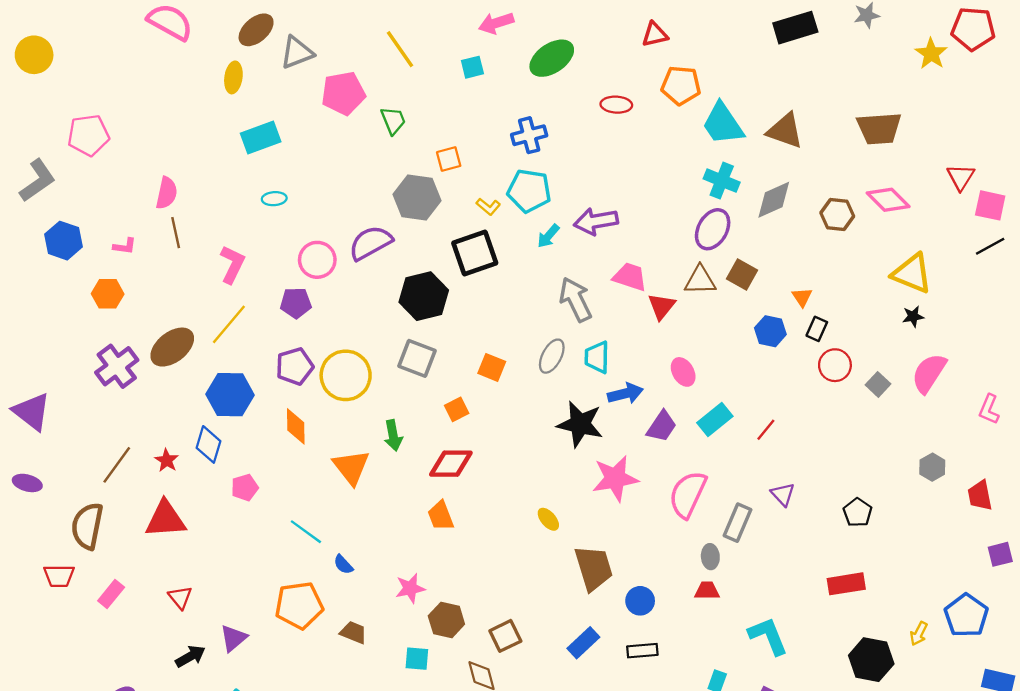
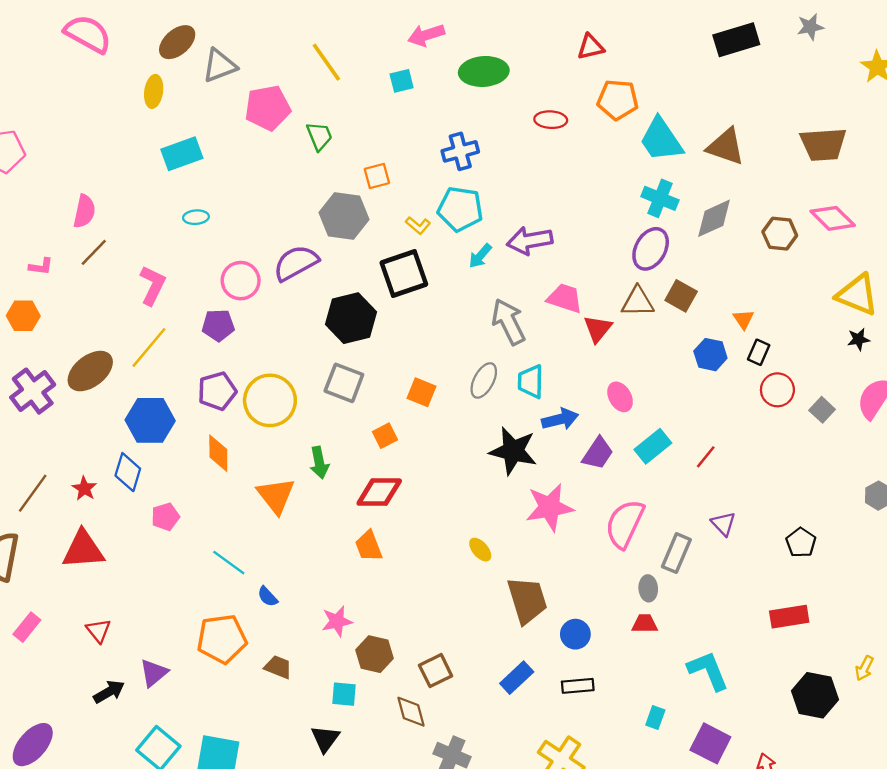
green ellipse: (552, 58) -> (484, 71), turned 30
brown line: (176, 233) -> (94, 252), turned 56

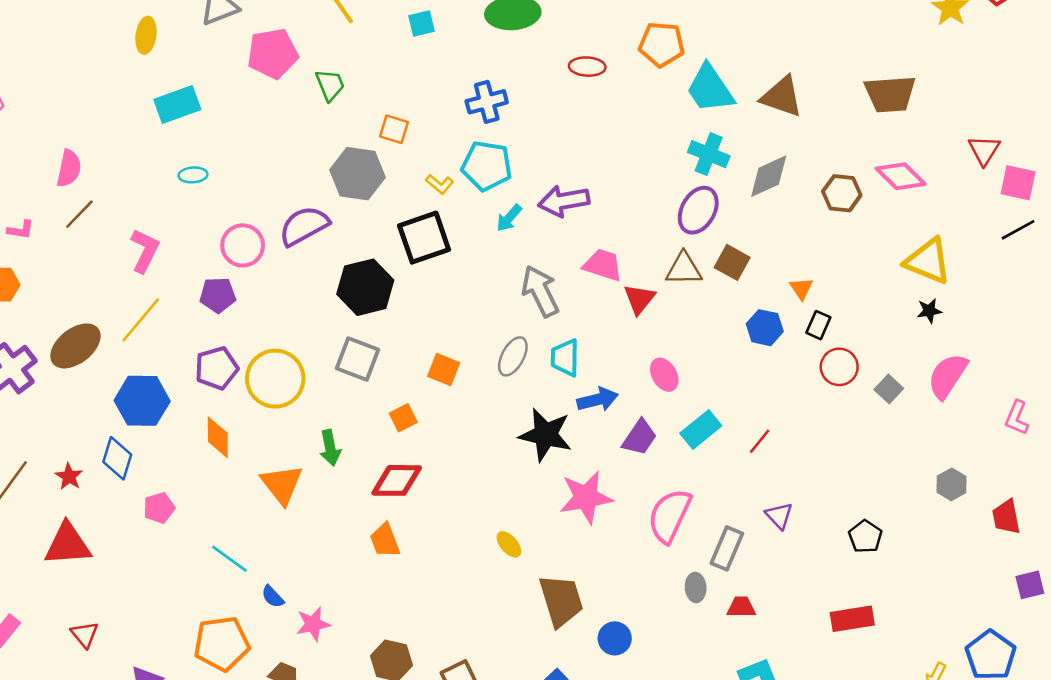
orange square: (377, 176) -> (394, 129), turned 32
pink star: (337, 621) -> (313, 624), moved
red trapezoid: (645, 624) -> (741, 607), moved

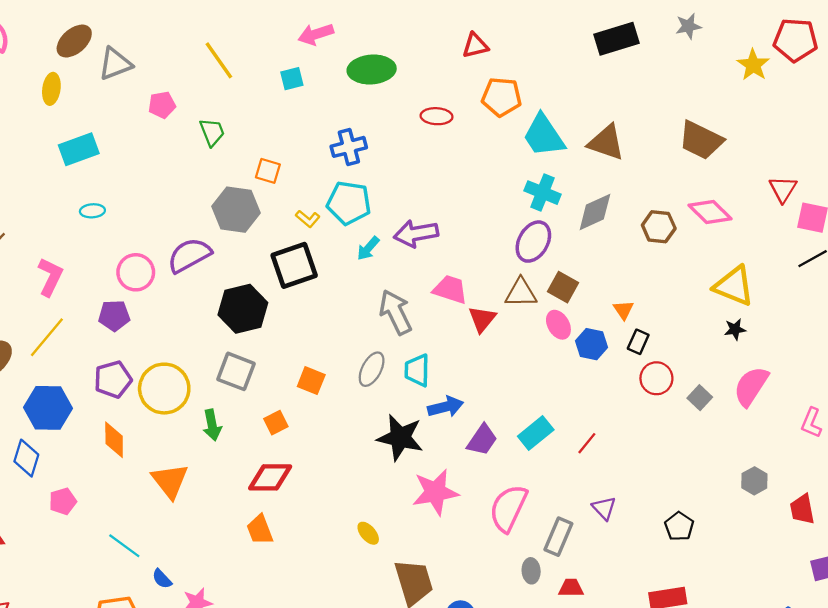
pink pentagon: (273, 54) -> (162, 105), size x0.6
brown trapezoid: (890, 94) -> (701, 140), turned 30
pink ellipse: (664, 375) -> (558, 325), moved
green arrow: (330, 448) -> (212, 425), moved

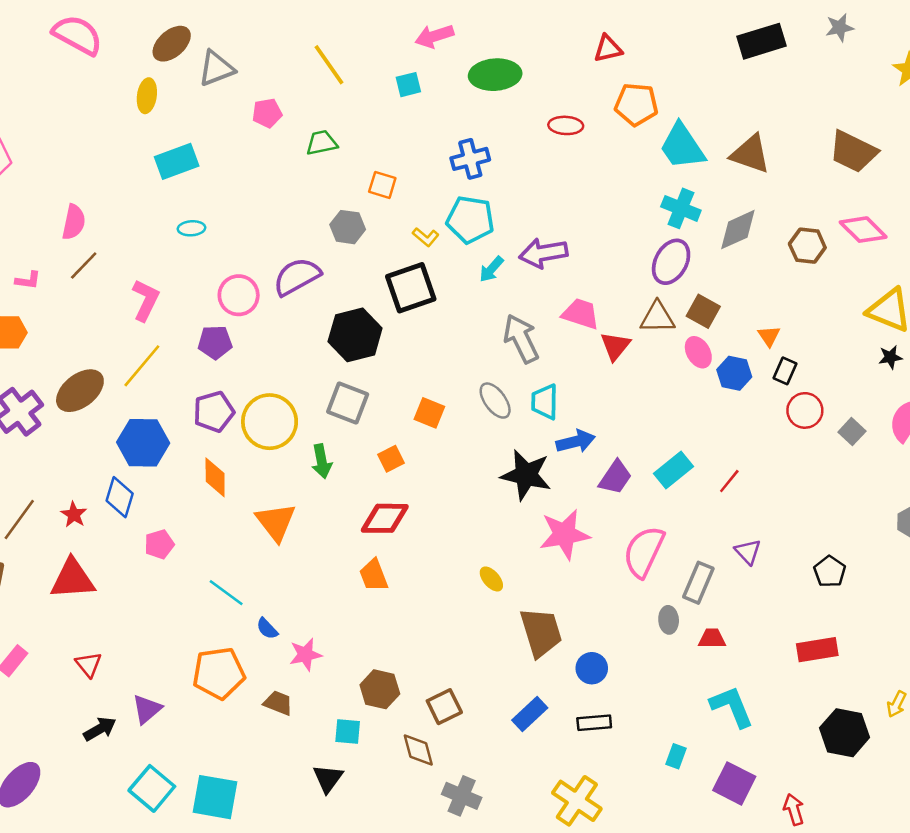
green trapezoid: (212, 132) -> (322, 143), turned -80
gray hexagon: (236, 210) -> (348, 227), size x0.7
gray ellipse: (372, 369) -> (495, 401), turned -64

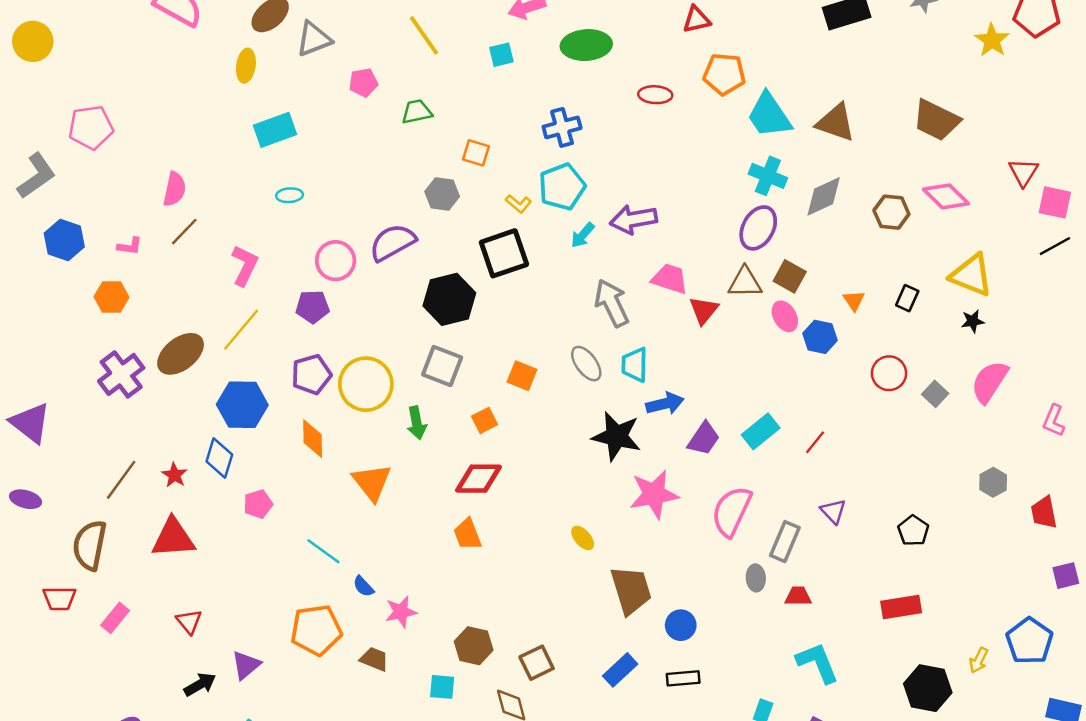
cyan pentagon: (470, 220) -> (562, 187), turned -30
black rectangle: (785, 371) -> (907, 298), moved

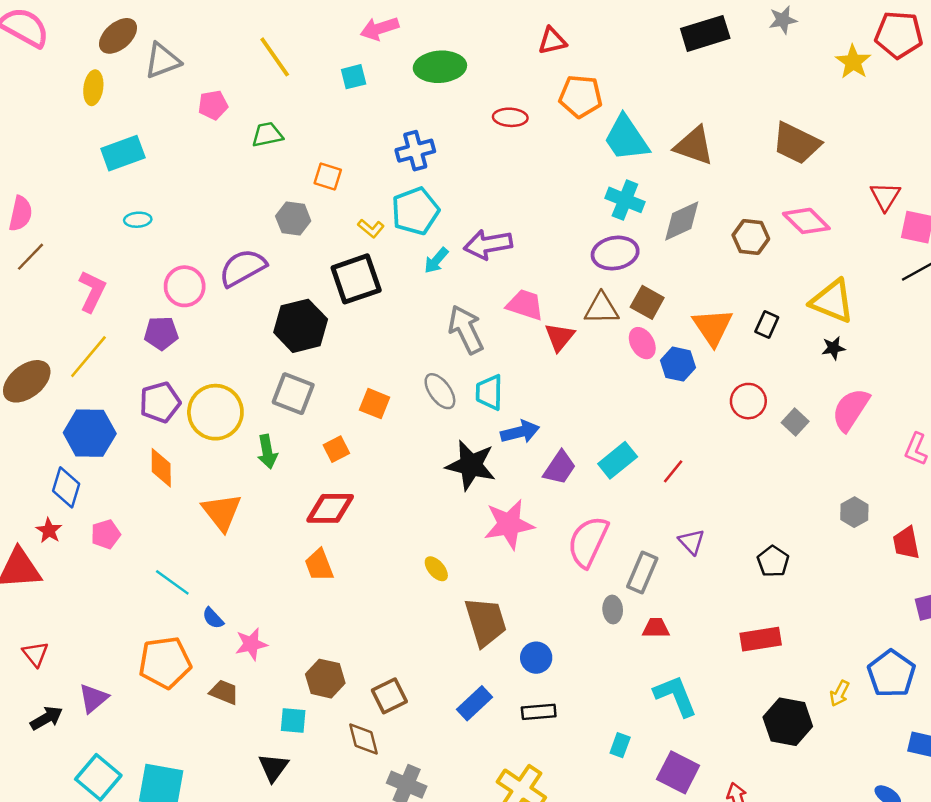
purple ellipse: (758, 228) -> (615, 253), turned 51
orange triangle: (854, 301) -> (713, 327), size x1.8
red star: (174, 475) -> (49, 531), moved

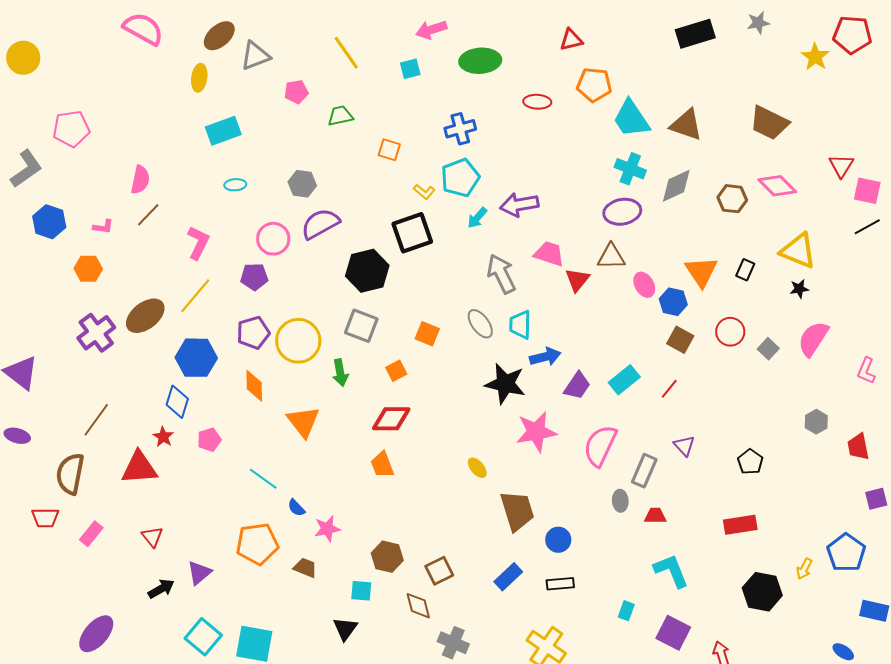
gray hexagon: (293, 218) -> (302, 184), moved
brown square: (647, 302) -> (680, 340), moved

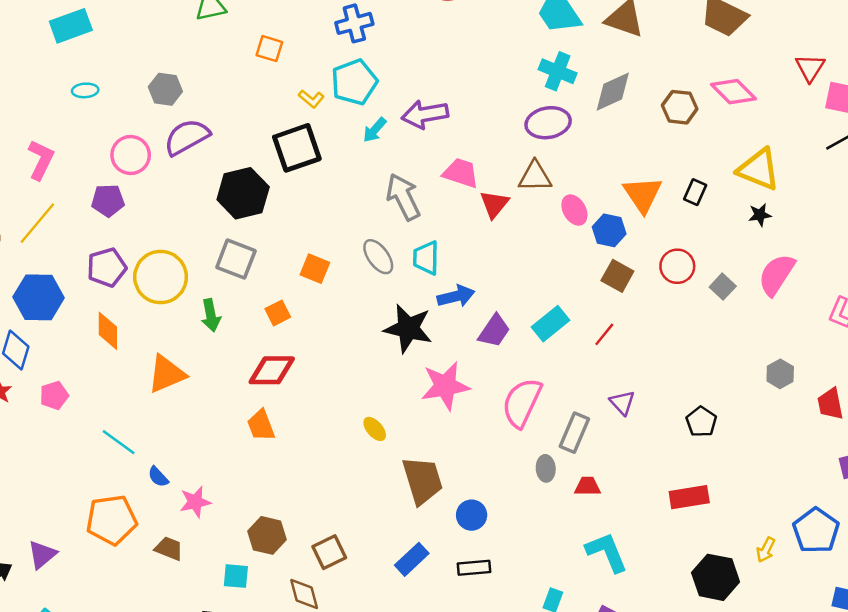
orange triangle: (303, 422) -> (167, 374), turned 45

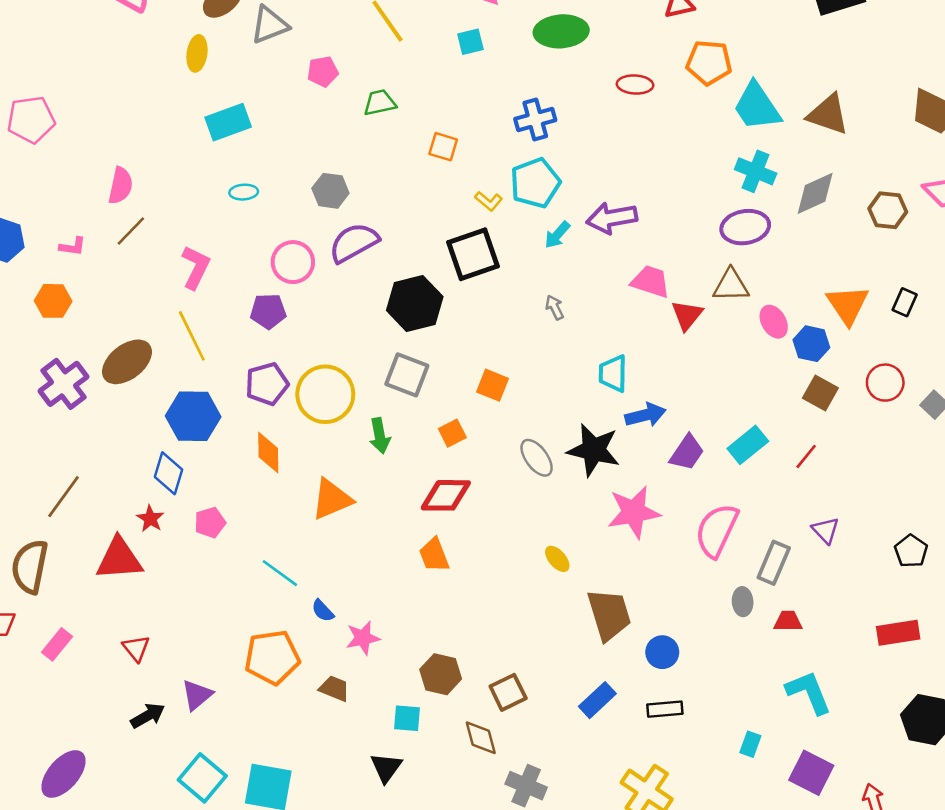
gray arrow: (403, 197) -> (555, 307), moved, size x0.5
yellow line: (37, 223) -> (192, 336), turned -66
gray ellipse: (378, 257) -> (537, 458), moved

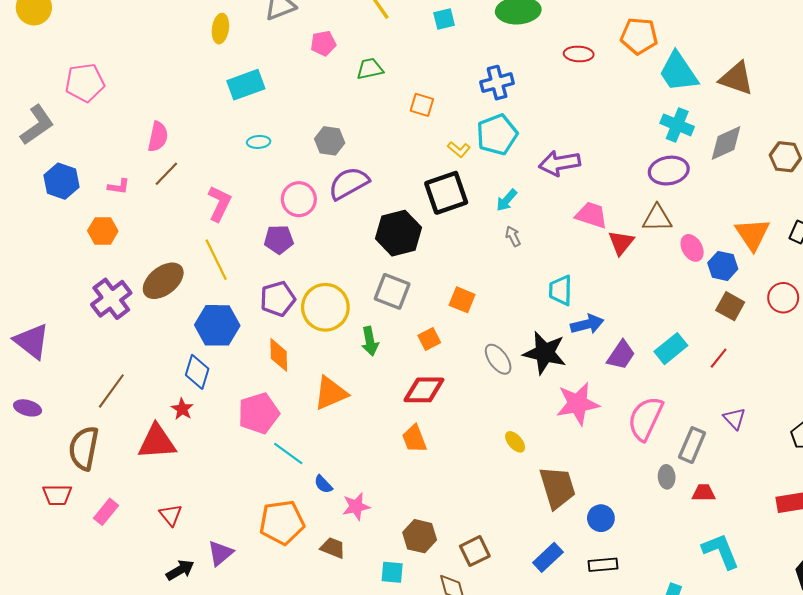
cyan arrow: (557, 235) -> (507, 200), moved
pink pentagon: (210, 523) -> (259, 413), moved, size x1.6

